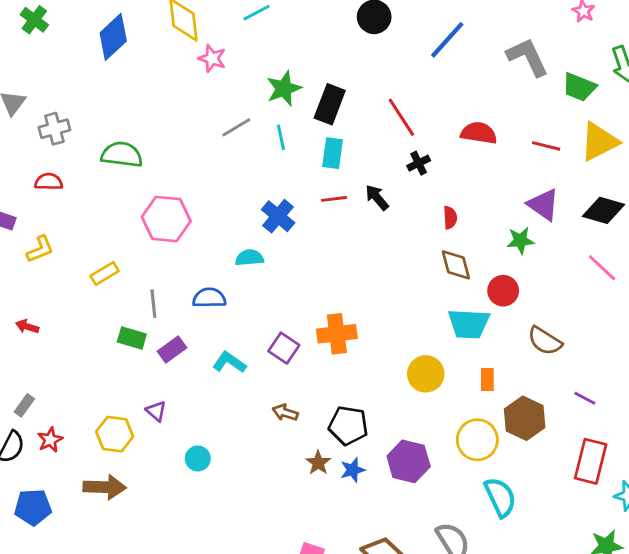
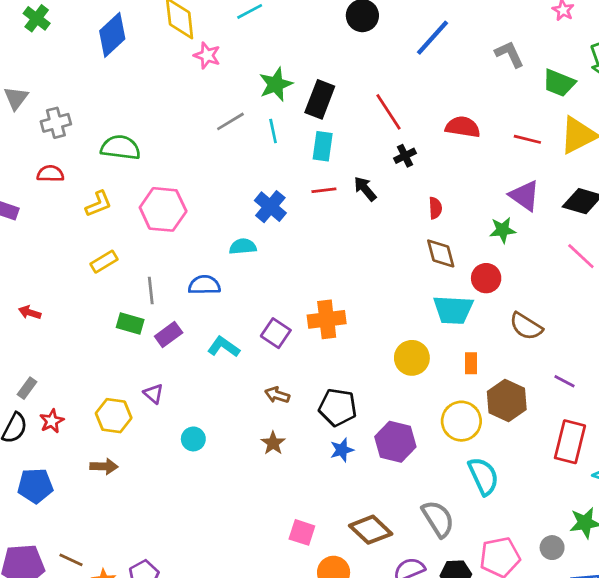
gray L-shape: (528, 57) -> (509, 54), size x0.7
yellow L-shape: (40, 249) -> (98, 204), moved
brown star: (318, 463) -> (273, 443), moved
brown arrow: (105, 487) -> (104, 466), size x0.7

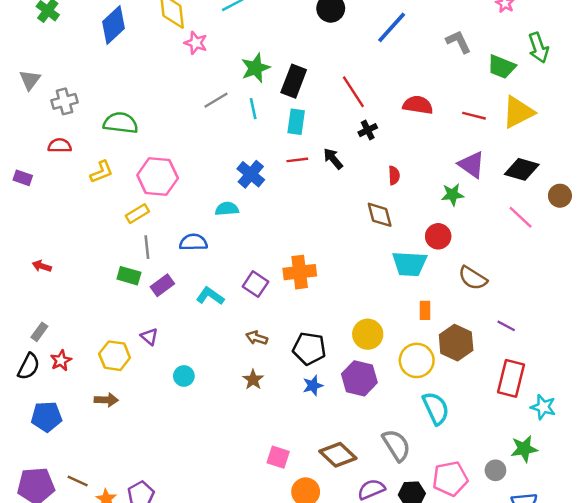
brown diamond: (441, 253) -> (380, 215), moved
yellow rectangle: (104, 262) -> (137, 214), moved
yellow circle: (412, 358) -> (368, 334), moved

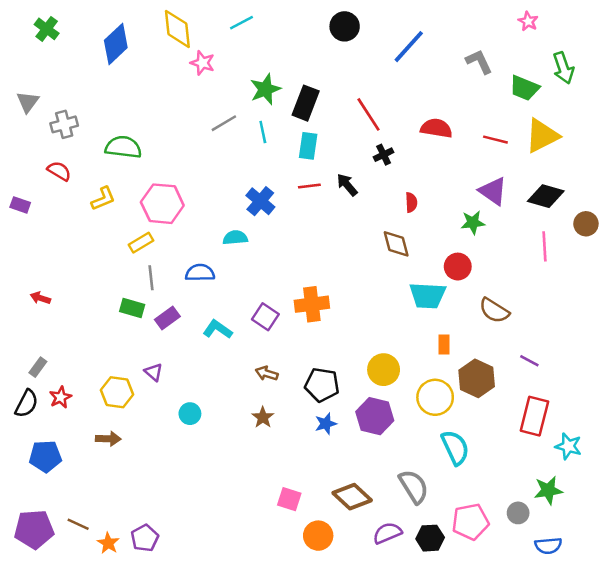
red semicircle: (60, 146) -> (59, 171), turned 30
pink line: (521, 217) -> (544, 246), turned 44

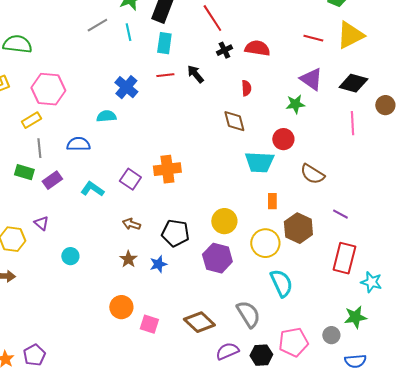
red semicircle: (436, 128) -> (257, 48), moved
blue star: (326, 424) -> (158, 264), moved
orange circle: (318, 536) -> (121, 307), moved

